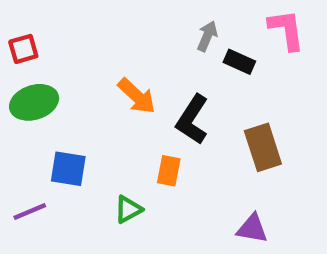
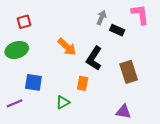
red square: (23, 49) -> (24, 22), moved

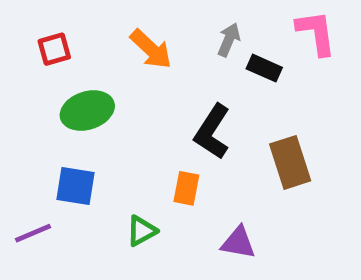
orange arrow: (67, 47) -> (151, 49), moved
green ellipse: (17, 50) -> (87, 111), moved
purple triangle: (123, 112) -> (238, 243), moved

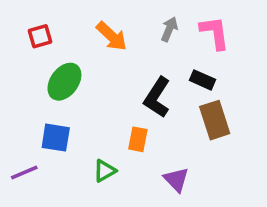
pink L-shape: (316, 33) -> (215, 33), moved
black rectangle: (264, 68) -> (202, 80), moved
green ellipse: (87, 111) -> (64, 82), turned -36
purple triangle: (238, 243) -> (176, 180), turned 36

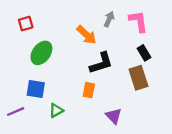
orange arrow: (112, 36) -> (87, 35), moved
black rectangle: (202, 80) -> (144, 53), moved, turned 35
black L-shape: (157, 97) -> (101, 63), turned -140
green triangle: (105, 171) -> (56, 110), moved

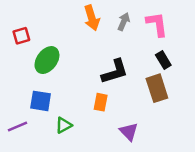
red square: (26, 24) -> (21, 36), moved
orange arrow: (87, 35) -> (92, 18), moved, turned 30

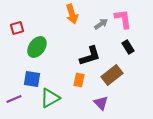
gray arrow: (124, 22) -> (101, 24), moved, turned 32
brown rectangle: (157, 88) -> (112, 75), moved, turned 70
green triangle: (64, 125) -> (50, 98), size x1.5

